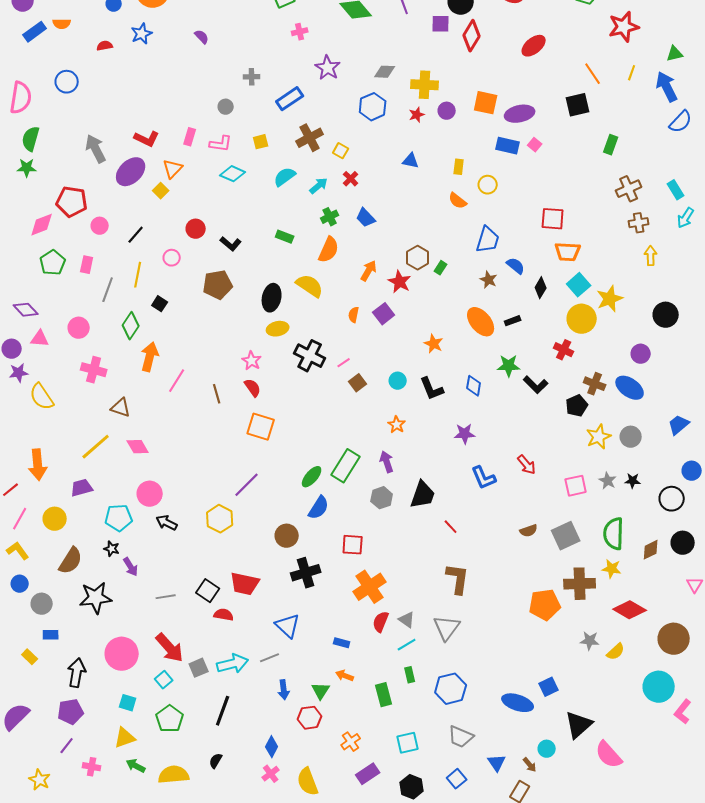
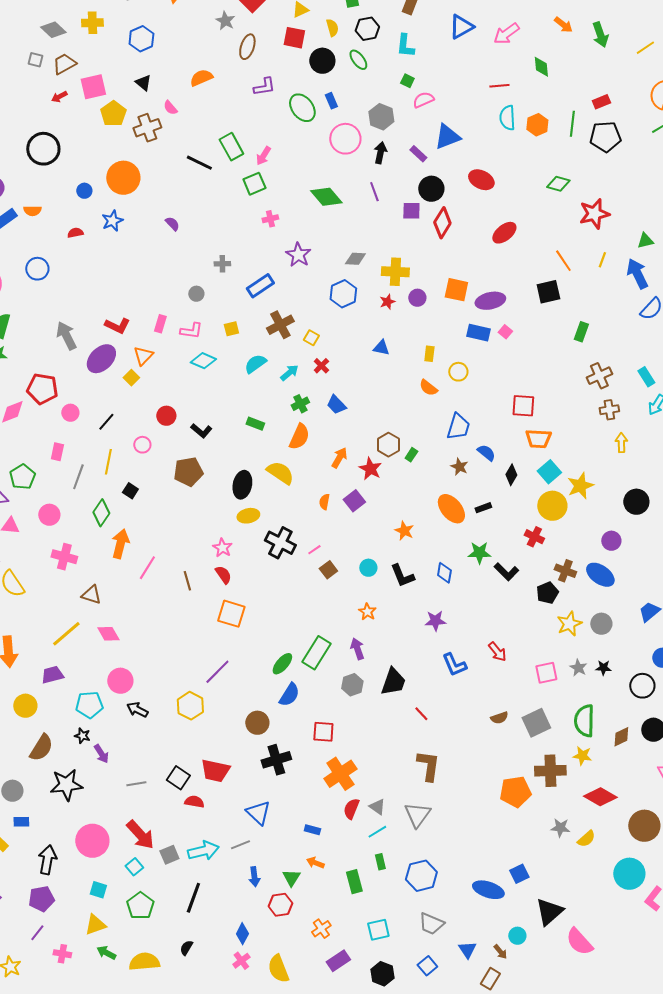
green pentagon: (53, 263) -> (22, 477), moved

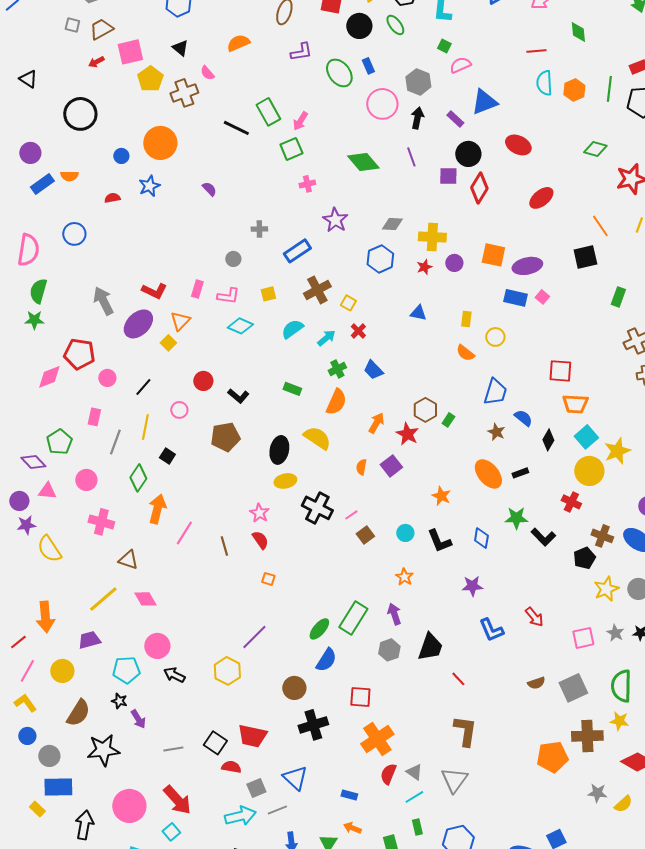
orange square: (231, 614) -> (268, 579), size x0.5
blue rectangle: (21, 822) -> (58, 787), size x1.8
gray square: (169, 855) -> (256, 788), moved

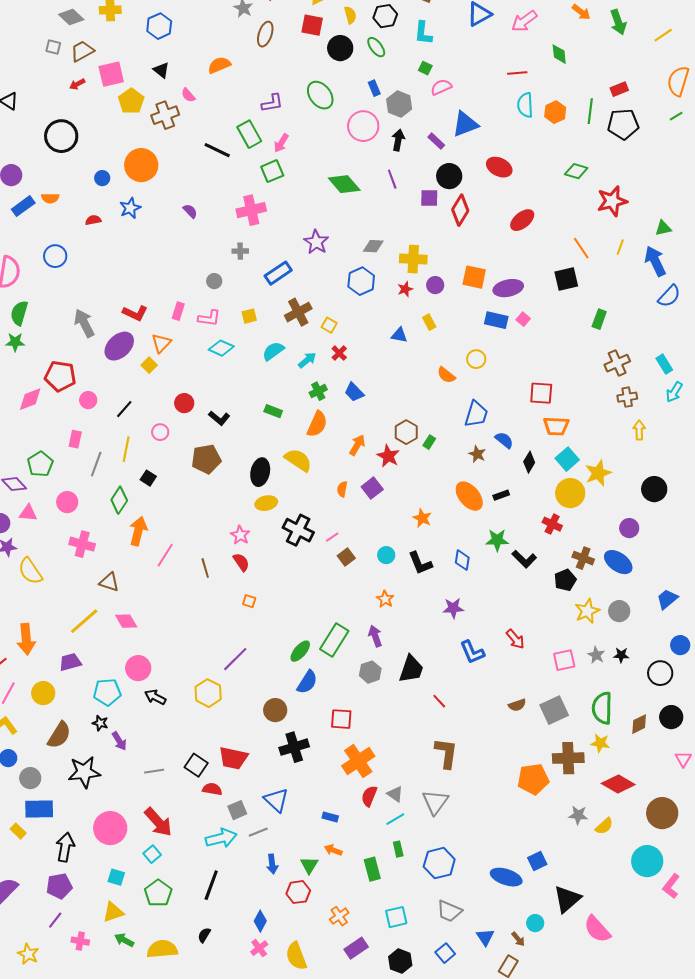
purple L-shape: (301, 52) -> (272, 103), moved
blue rectangle: (368, 66) -> (374, 88), moved
pink cross: (307, 184) -> (251, 210), moved, size x1.8
yellow rectangle: (466, 319) -> (429, 322), moved, turned -35

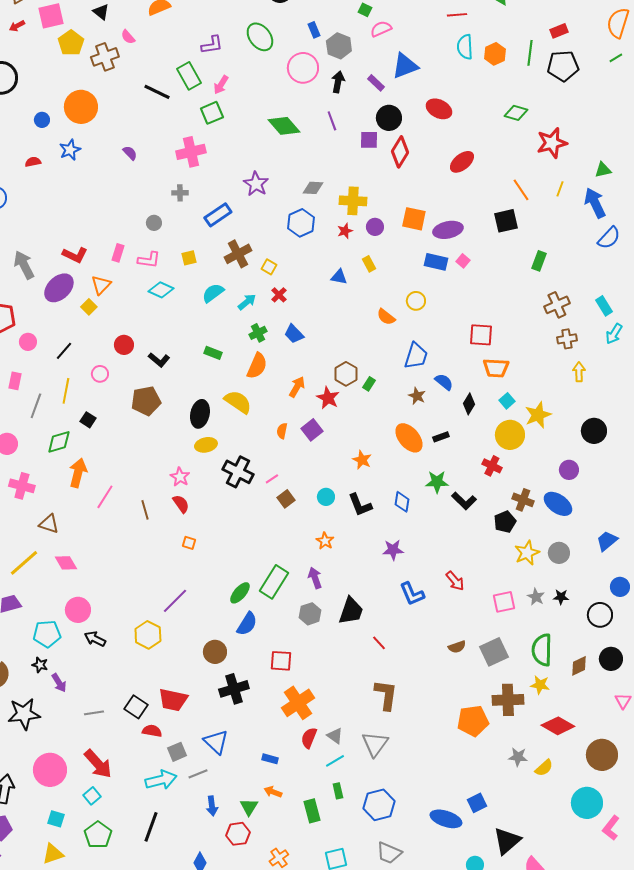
cyan square: (567, 459) -> (507, 401), size x0.7
green diamond: (119, 500) -> (59, 442), turned 40

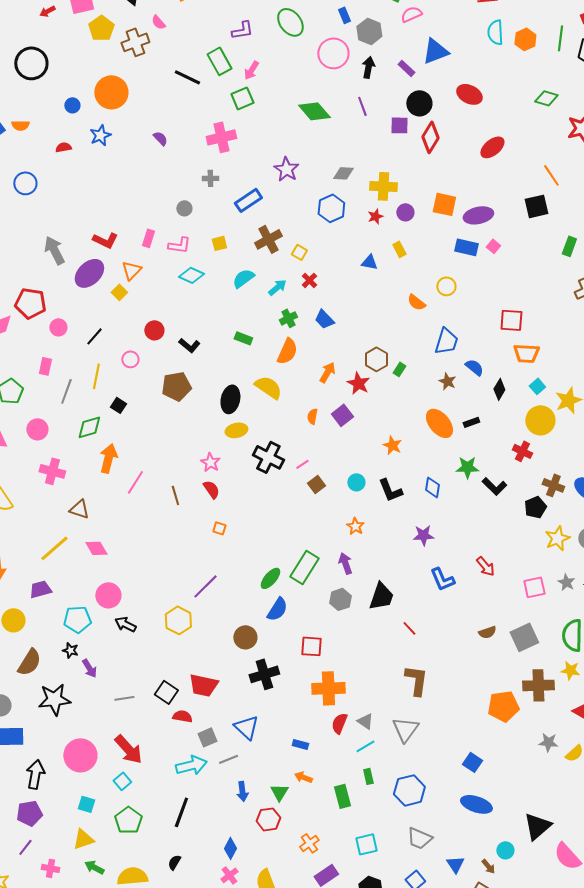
orange cross: (298, 703) -> (328, 688), turned 32
blue square: (477, 803) -> (472, 762), moved, turned -30

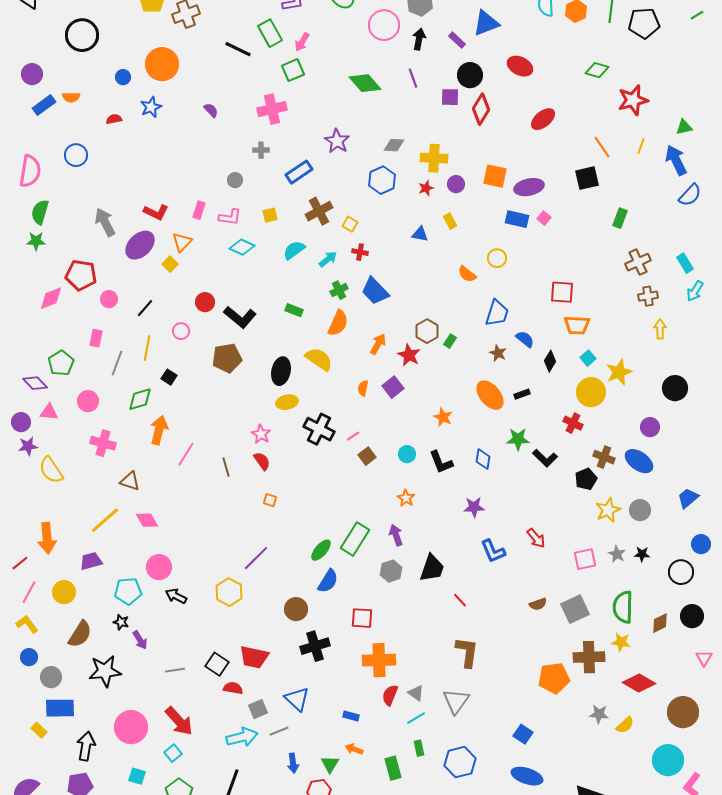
red cross: (309, 280) -> (360, 252), turned -35
blue trapezoid: (324, 319) -> (375, 291), size x1.4
black L-shape: (189, 345) -> (240, 317), size x1.5

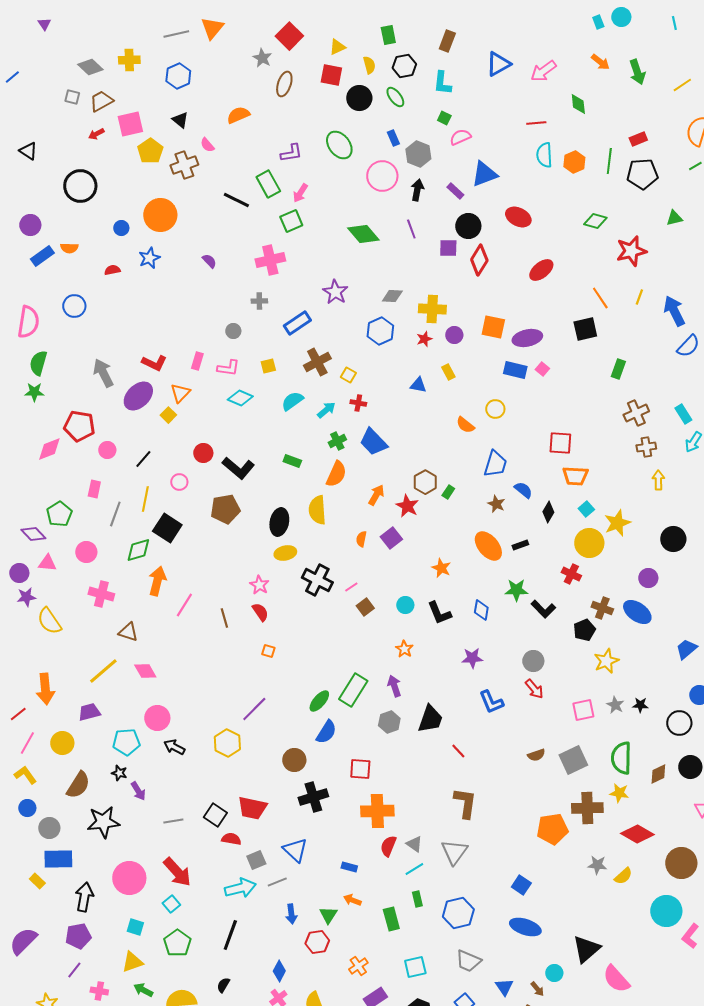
green triangle: (684, 127) -> (674, 218), moved
yellow semicircle: (319, 359) -> (317, 510), turned -128
black square: (169, 377) -> (167, 528), size x1.8
gray circle: (640, 510) -> (533, 661), moved

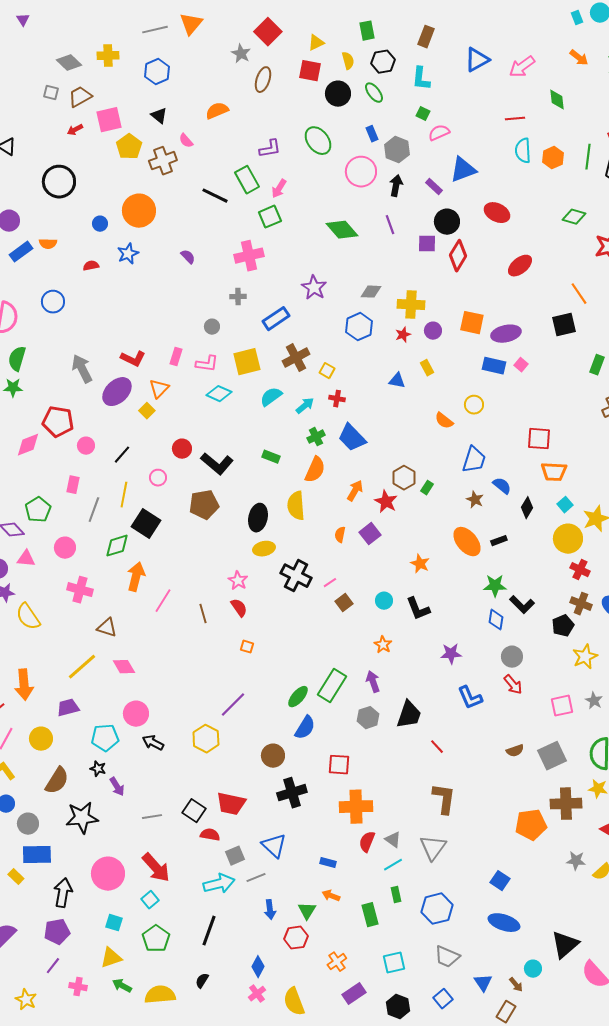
yellow square: (268, 366) -> (247, 362), size x1.8
red cross: (571, 574) -> (580, 570), moved
blue diamond: (481, 610) -> (496, 620), moved

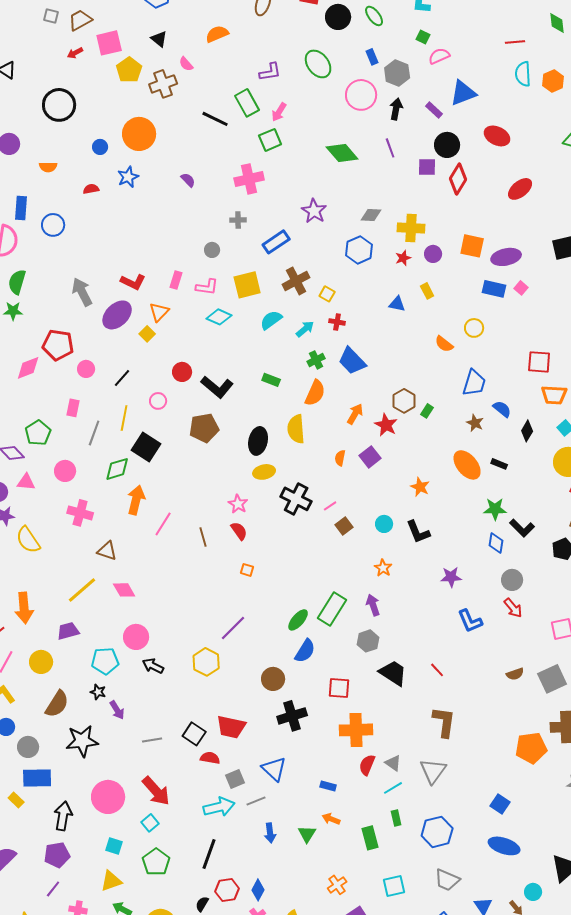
blue rectangle: (21, 252) -> (21, 208), moved, turned -50
black rectangle: (499, 541) -> (499, 464), turned 42
black trapezoid: (409, 715) -> (393, 673), moved, turned -76
red hexagon: (296, 938) -> (227, 890), moved

